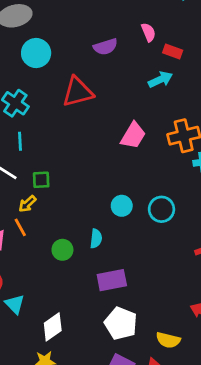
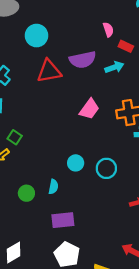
purple semicircle: (105, 47) -> (83, 60), moved, size x1.4
cyan circle: (36, 53) -> (36, 36), moved
green square: (41, 180) -> (15, 137), turned 32

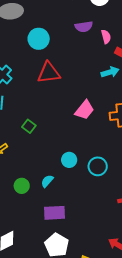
purple semicircle: (83, 60) -> (84, 27), moved, size x0.7
green square: (15, 137) -> (29, 126), moved
cyan semicircle: (53, 187) -> (47, 181), turned -152

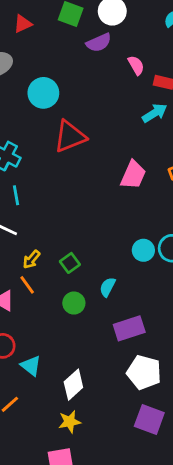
purple semicircle: (84, 27) -> (99, 43), moved
green square: (29, 126) -> (70, 263), moved, turned 32
cyan circle: (69, 160) -> (143, 250), moved

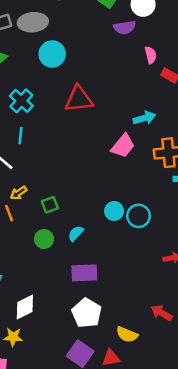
cyan circle: (43, 93) -> (52, 54), moved
cyan arrow: (155, 113) -> (144, 118), moved

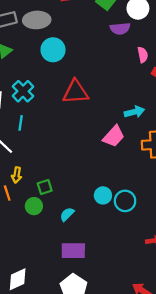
yellow arrow: (19, 193) -> (17, 175), turned -49
green circle: (44, 239) -> (34, 206), moved

